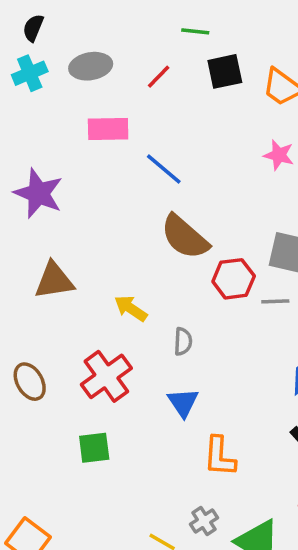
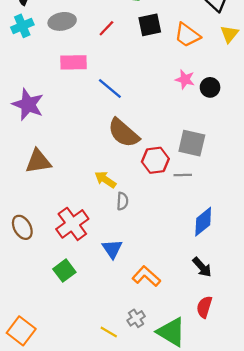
yellow arrow: (131, 308) -> (105, 180), moved
blue triangle: (183, 402) -> (112, 249), moved
green square: (94, 448) -> (64, 271), turned -30
orange L-shape: (220, 457) -> (146, 276), turned 128

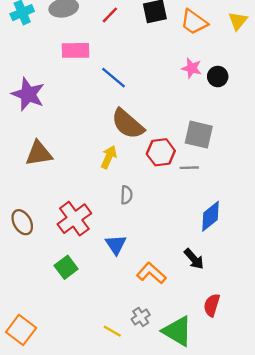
yellow arrow: (105, 180) -> (109, 157), moved, turned 80
black arrow: (202, 267) -> (194, 259), moved

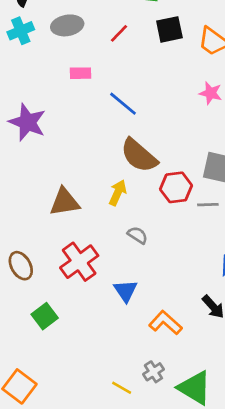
pink rectangle: (76, 50) -> (80, 73), size x0.7
brown triangle: (39, 153) -> (65, 202), moved
gray semicircle: (126, 195) -> (138, 235), turned -60
green square: (66, 267) -> (45, 316), moved

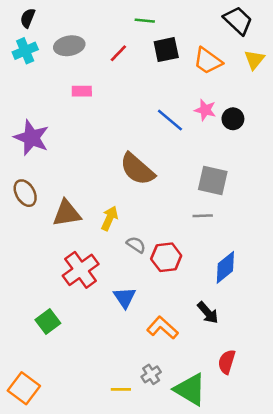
blue line: (123, 104) -> (170, 120), moved
red hexagon: (176, 187) -> (166, 257), moved
yellow arrow: (118, 193) -> (110, 218), moved
brown ellipse: (21, 266) -> (25, 193), moved
yellow line: (122, 388) -> (121, 389), turned -30

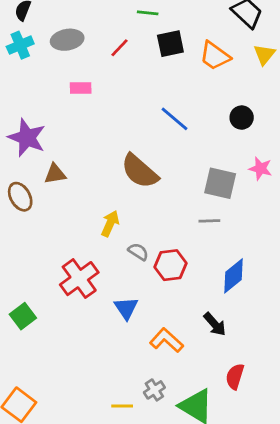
pink star: (205, 110) -> (260, 169), moved
brown triangle: (67, 213) -> (55, 174), moved, size x0.7
green square: (48, 321) -> (23, 316), moved

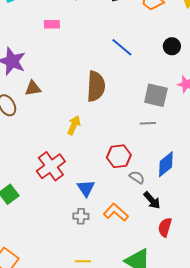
brown semicircle: (140, 171) -> (96, 86), turned -128
gray semicircle: (138, 252) -> (137, 177), moved
red semicircle: (235, 377) -> (165, 227), moved
gray cross: (154, 390) -> (81, 216), moved, turned 35

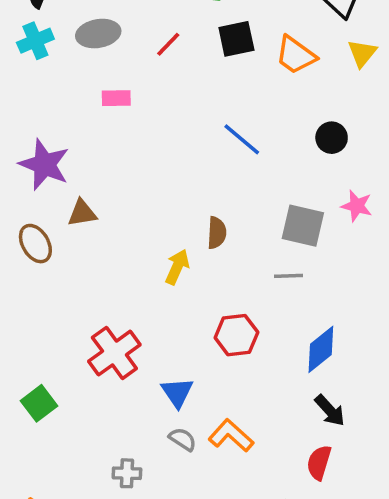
brown semicircle: (96, 86) -> (217, 233), moved, size x0.6
yellow arrow: (74, 125) -> (177, 267), moved
gray semicircle: (137, 177) -> (183, 439), moved
black arrow: (152, 200) -> (330, 410), moved
gray cross: (81, 216) -> (127, 473), moved

